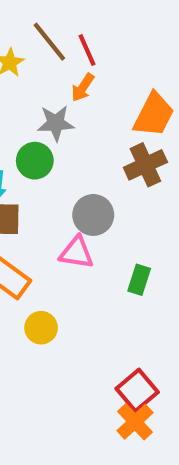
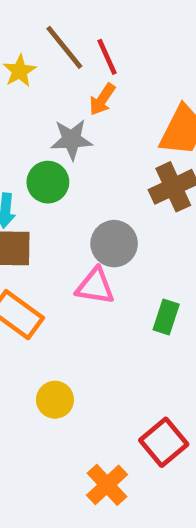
yellow circle: (41, 328) -> (55, 400), moved
orange cross: (135, 422) -> (107, 485), moved

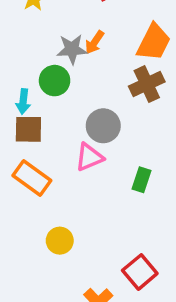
orange arrow: (102, 99) -> (95, 42), moved
pink triangle: (95, 286) -> (89, 157), turned -32

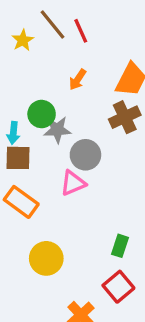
gray star: (72, 49) -> (57, 130), moved
green rectangle: (142, 180) -> (120, 246), moved
yellow circle: (60, 241) -> (46, 258), size x1.4

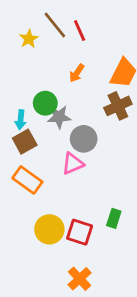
brown square: (18, 158) -> (25, 142), turned -30
red square: (118, 287) -> (80, 232), moved, turned -32

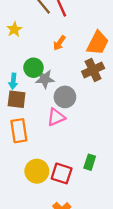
yellow star: (29, 39) -> (14, 29), moved
brown square: (25, 142) -> (17, 99), turned 36
orange rectangle: (27, 180) -> (19, 131), turned 45

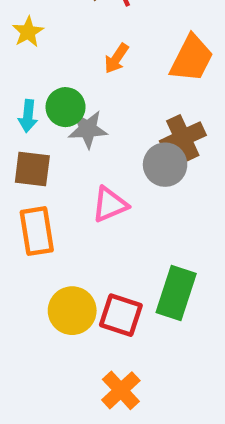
brown cross: (93, 70) -> (183, 138), moved
cyan arrow: (13, 81) -> (28, 116), moved
gray circle: (65, 97) -> (165, 165), moved
green rectangle: (90, 162) -> (176, 293), size x1.6

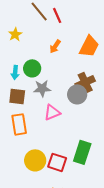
gray star: (88, 129) -> (42, 88), moved

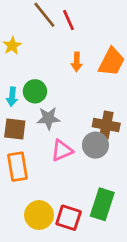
orange arrow: (55, 46) -> (77, 62), moved, turned -32
brown cross: (85, 82) -> (106, 125), moved, turned 36
gray circle: (77, 94) -> (95, 145), moved

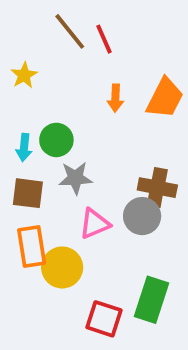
yellow circle: (39, 215) -> (62, 267), moved

